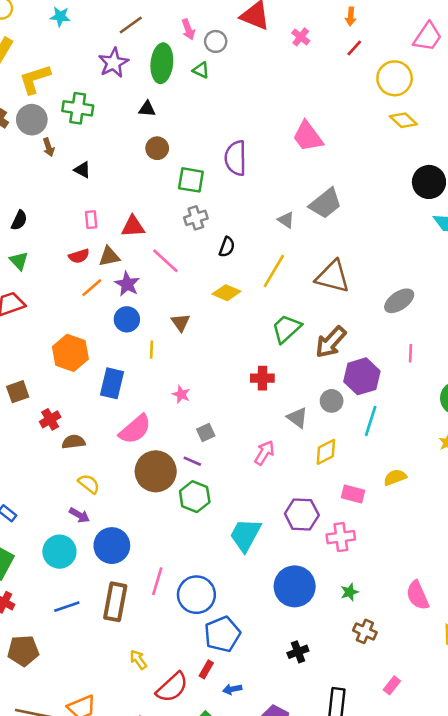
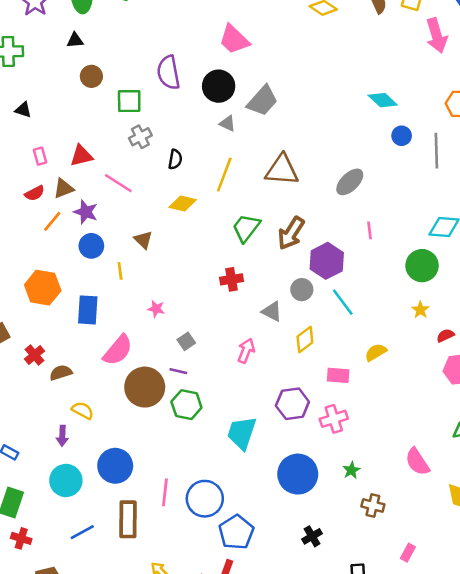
black circle: (429, 182) -> (219, 86), moved
cyan line: (371, 421) -> (343, 302), turned -44
purple arrow: (79, 515) -> (62, 436), moved, turned 72

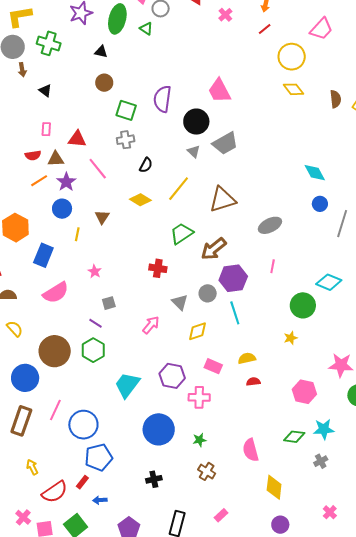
brown triangle: (282, 170) -> (222, 200), turned -40
red semicircle: (445, 335) -> (253, 382), moved
brown circle: (145, 387) -> (55, 351), moved

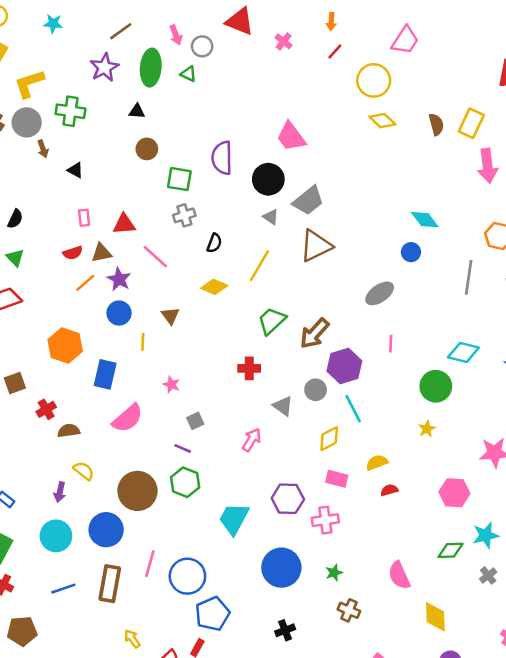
brown triangle: (222, 200) -> (316, 246), moved
blue circle: (320, 204) -> (411, 252), moved
yellow diamond: (197, 331) -> (329, 439), moved

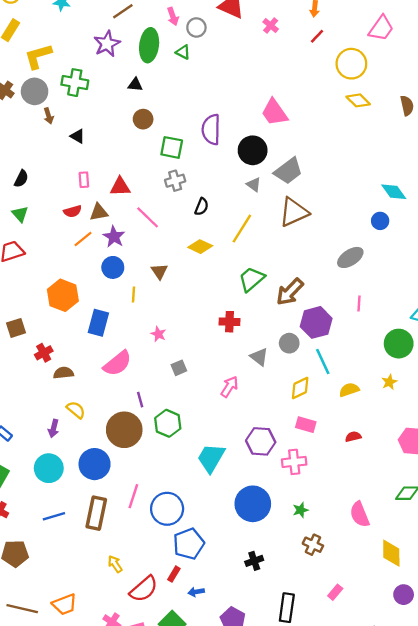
purple line: (183, 448) -> (140, 400), moved, turned 49
yellow semicircle: (377, 463) -> (349, 390), moved

